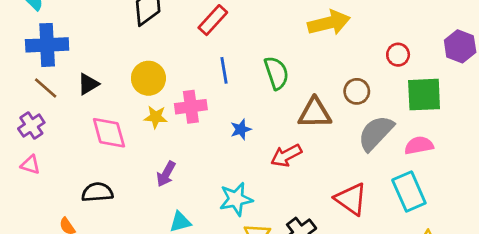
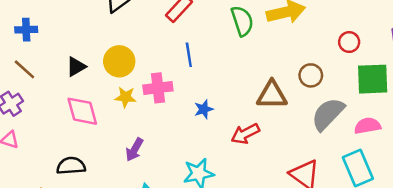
blue cross: (47, 45) -> (26, 30), size x0.6
green semicircle: (276, 73) -> (242, 21), moved
black triangle: (88, 84) -> (76, 67), moved

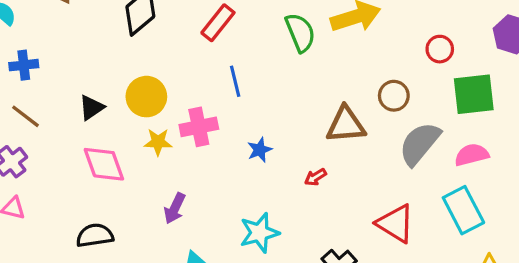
red arrow: (245, 134) -> (315, 177), size x0.6

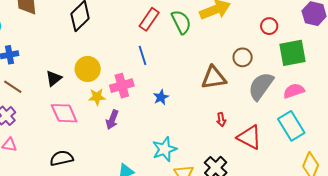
red rectangle: (218, 23) -> (149, 19), moved
red arrow: (315, 177) -> (221, 120), moved, turned -64
purple arrow: (175, 208) -> (112, 120), moved

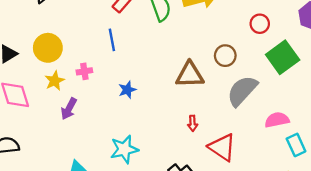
green square: (292, 53) -> (283, 57), turned -32
pink cross: (122, 86) -> (84, 71), size x0.6
pink semicircle: (294, 91) -> (277, 120), moved
yellow star: (97, 97) -> (55, 81), turned -30
cyan rectangle: (291, 126) -> (296, 145), moved, size x0.7

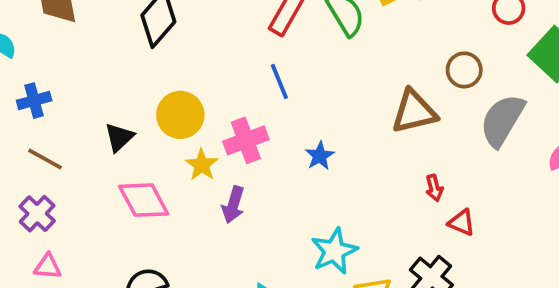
pink cross: (84, 71) -> (246, 140), size x1.6
red triangle: (222, 147) -> (462, 223), moved, size x0.6

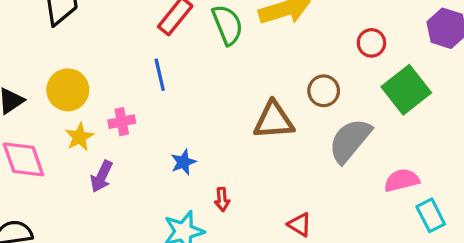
pink cross: (246, 140) -> (122, 122), size x0.7
blue star: (320, 156) -> (183, 162), moved
red arrow: (434, 188) -> (222, 199), moved

